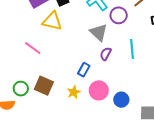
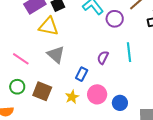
gray triangle: (99, 32) -> (56, 55), moved
pink line: (33, 48) -> (21, 59), moved
green circle: (21, 89) -> (17, 87), moved

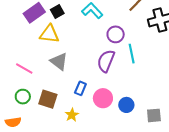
purple circle: (115, 19) -> (116, 34), moved
purple semicircle: (103, 58) -> (106, 61), size x1.6
blue rectangle: (82, 74) -> (80, 88), moved
yellow star: (72, 97) -> (72, 115), moved

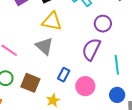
yellow triangle: (49, 34) -> (52, 21), moved
cyan line: (132, 54) -> (117, 65), moved
blue circle: (126, 105) -> (117, 95), moved

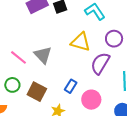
yellow triangle: (52, 21) -> (80, 42), moved
gray triangle: (44, 46) -> (43, 55), moved

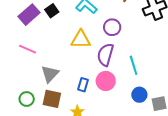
gray triangle: (43, 55) -> (50, 74), moved, turned 42
pink line: (18, 57) -> (28, 49), moved
pink circle: (91, 100) -> (106, 81), moved

